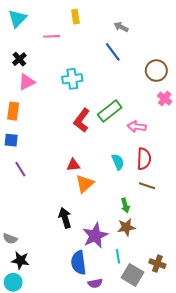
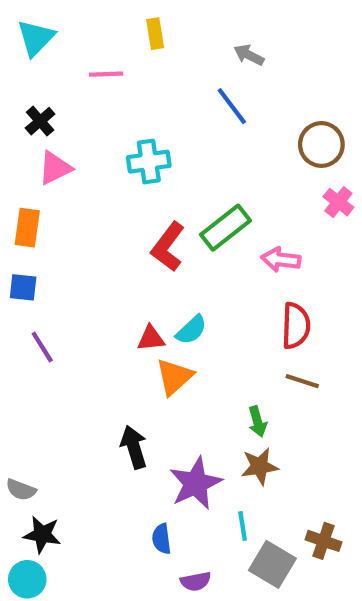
cyan semicircle: (118, 162) -> (191, 330), moved, turned 70
blue semicircle: (79, 263) -> (162, 539), size x0.6

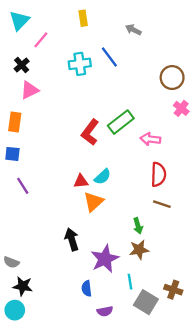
pink line: (106, 74) -> (41, 40), moved, turned -48
blue line: (232, 106) -> (109, 57), moved
cyan cross: (149, 162) -> (80, 64), moved

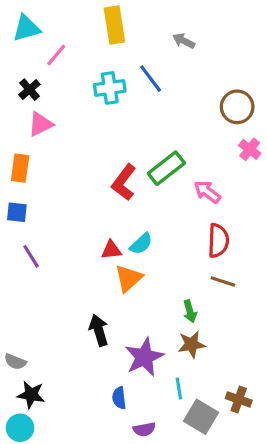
yellow rectangle: (83, 18) -> (114, 25), size x1.6
cyan triangle: (19, 21) -> (26, 28), turned 30
pink arrow: (150, 139) -> (207, 192), turned 30

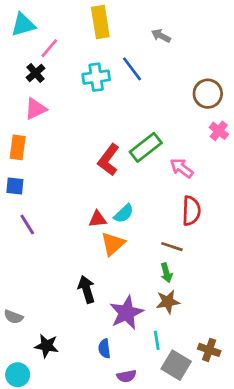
black cross: (29, 90) -> (36, 73), moved
brown line: (223, 281) -> (172, 247), moved
black star: (31, 395) -> (47, 346), moved

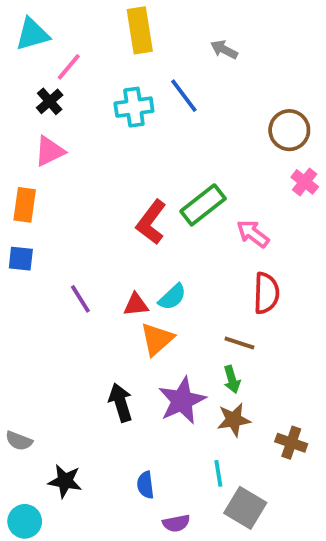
purple line: (27, 225) -> (80, 299), moved
purple star: (126, 313) -> (182, 401), moved
brown cross: (209, 350) -> (291, 443), moved

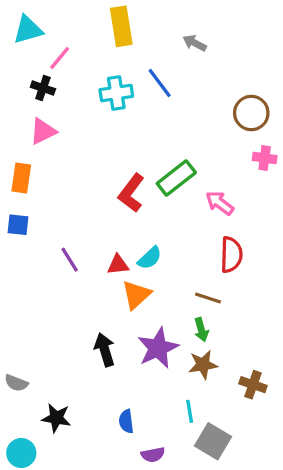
black cross: (50, 101) -> (43, 88), turned -30
pink cross: (305, 182) -> (265, 158), turned -30

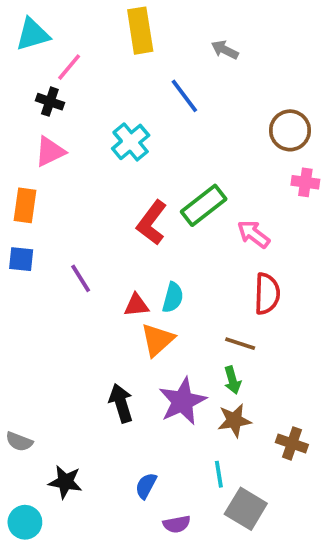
cyan cross: (116, 93) -> (131, 142), moved, turned -32
cyan semicircle: (150, 258) -> (173, 298), turned -32
purple line: (70, 260) -> (81, 278), moved
blue semicircle: (126, 421) -> (146, 486), turned 35

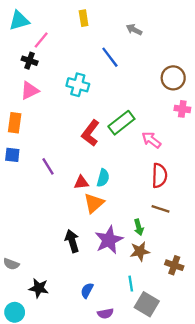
yellow rectangle: (140, 31) -> (84, 18), size x0.6
cyan cross: (131, 142) -> (78, 85), turned -35
brown line: (240, 344) -> (161, 209), moved

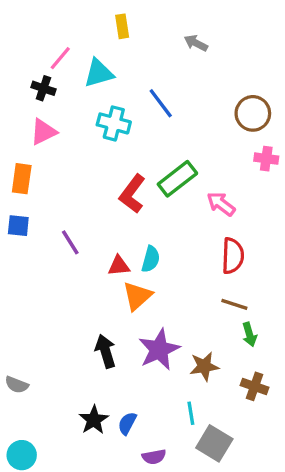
cyan triangle: (19, 20) -> (99, 73), moved
blue line: (110, 57) -> (161, 103), moved
green arrow: (139, 227) -> (249, 334), moved
black star: (39, 288) -> (94, 420), moved, turned 30

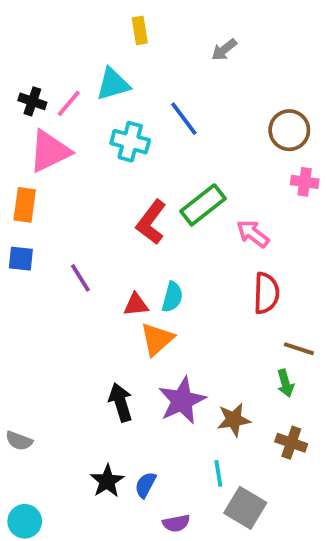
gray arrow: (196, 43) -> (224, 50), turned -65
pink line: (60, 58) -> (69, 103), moved
black cross: (43, 88) -> (32, 101), moved
pink triangle: (43, 132) -> (50, 151), size x1.4
brown line: (234, 304) -> (299, 349), moved

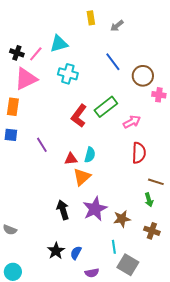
yellow rectangle: (140, 30) -> (91, 18), moved
blue line: (184, 119) -> (113, 62), moved
brown circle: (289, 130) -> (143, 76), moved
pink arrow: (253, 234) -> (132, 122), turned 114

